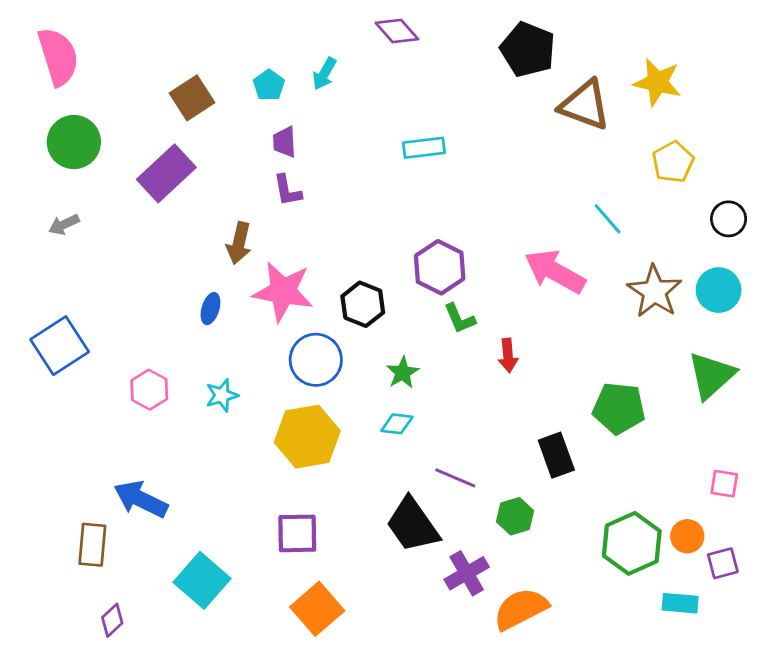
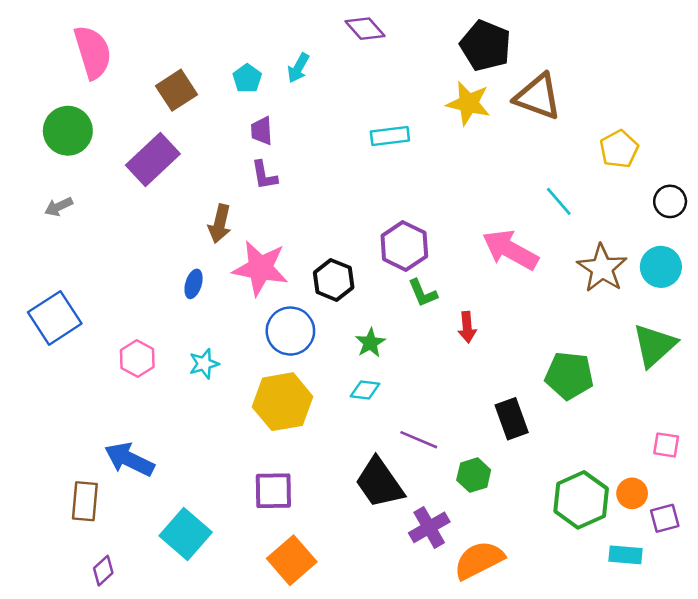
pink semicircle: (58, 57) -> (93, 52), moved
yellow star: (657, 82) -> (468, 103), moved

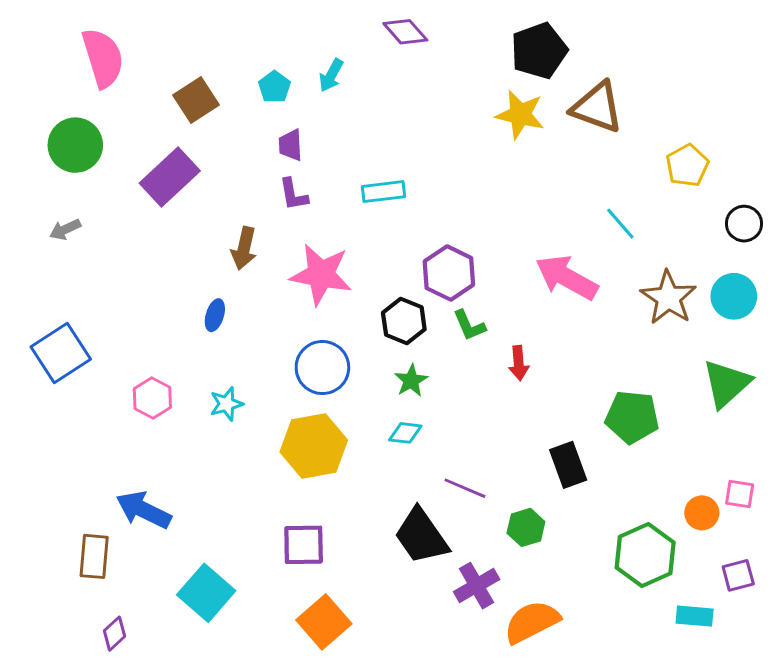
black pentagon: (485, 46) -> (539, 51), turned 30
cyan rectangle: (390, 136) -> (383, 192), moved
pink star: (260, 268) -> (321, 274), moved
black hexagon: (334, 280) -> (404, 321), moved
orange circle: (632, 493) -> (702, 513), moved

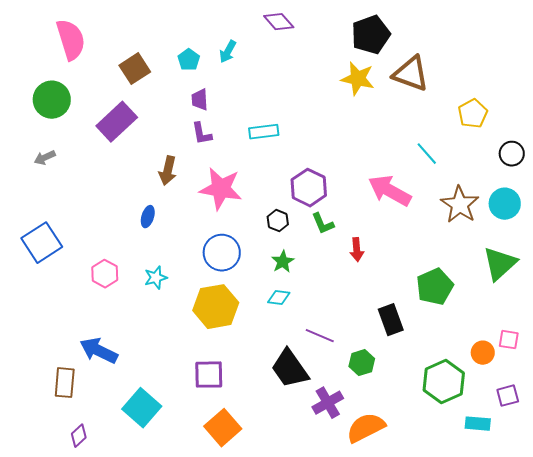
black hexagon: (404, 321) -> (278, 221), size x0.7
green pentagon: (632, 417) -> (435, 287), turned -30

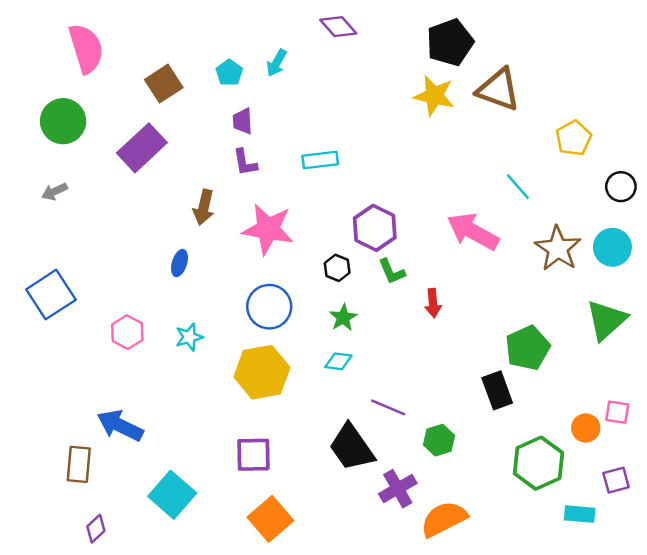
black rectangle: (391, 320) -> (497, 390), moved

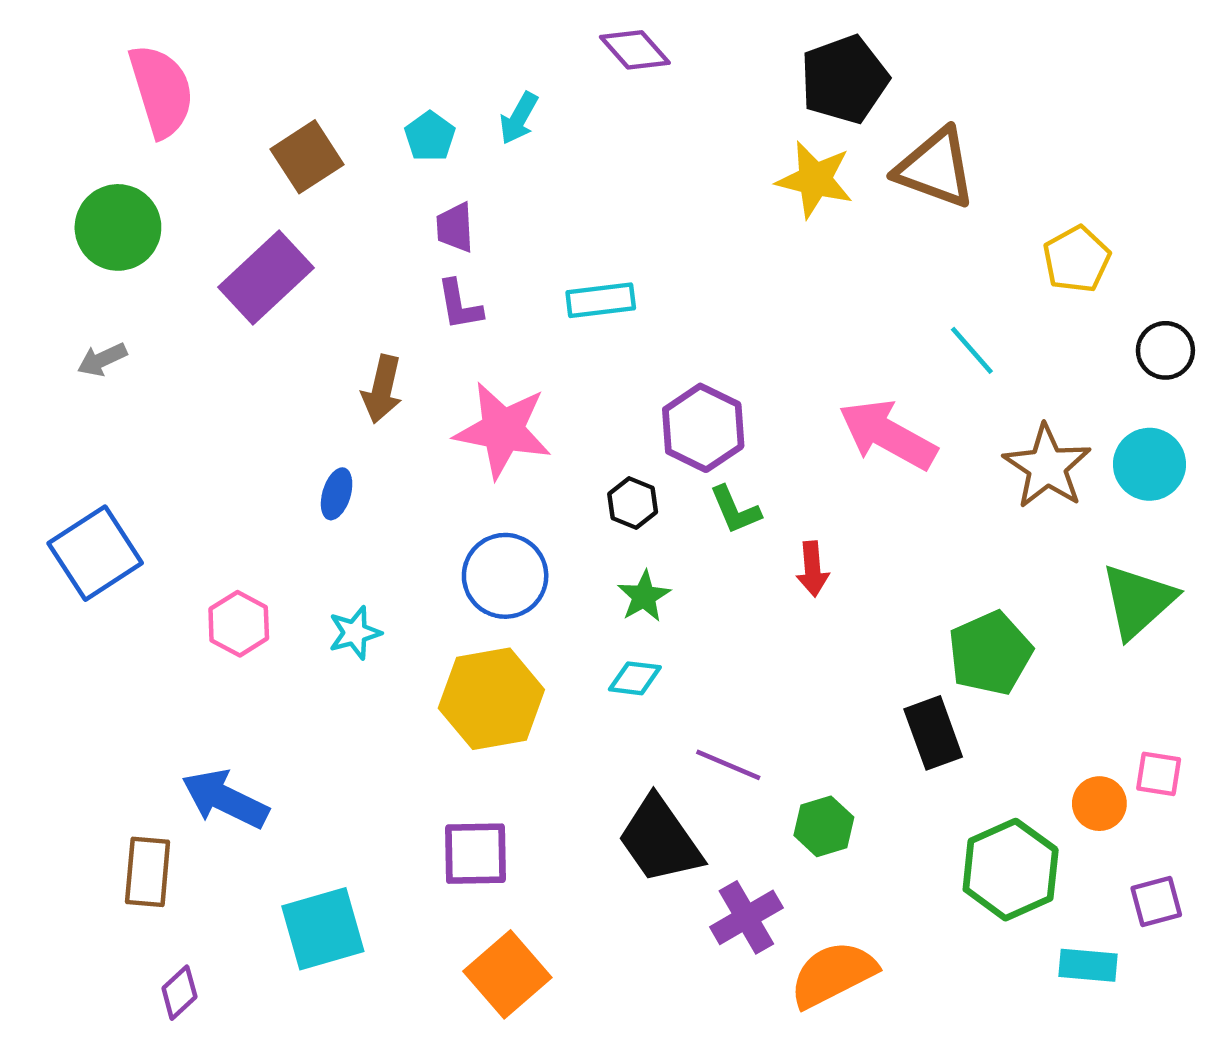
cyan square: (172, 495) -> (323, 929), turned 33

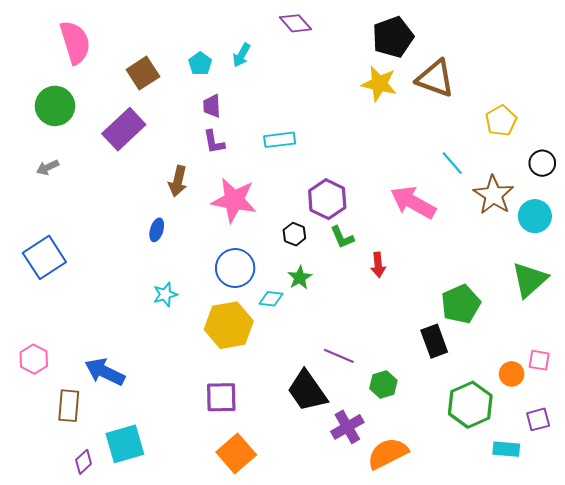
brown star: (1047, 467) -> (494, 195), moved
pink hexagon: (239, 624) -> (34, 359), moved
cyan diamond: (635, 678) -> (271, 299), moved
cyan square: (323, 929) -> (125, 444), moved

